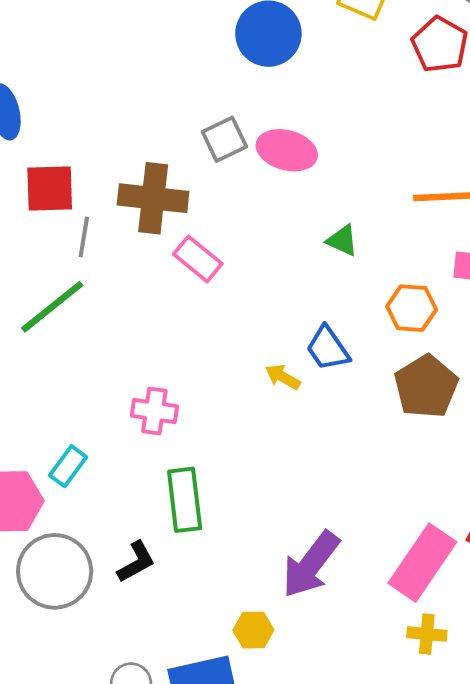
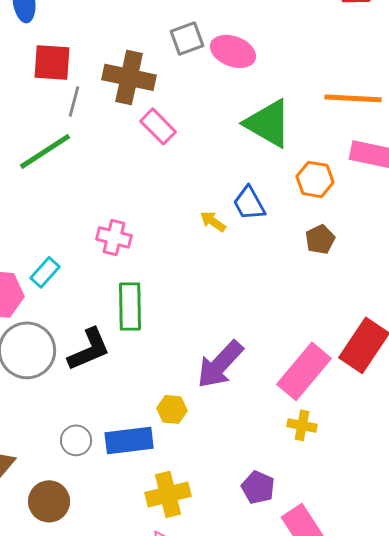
green triangle: (342, 241) -> (268, 123), size x2.0
brown pentagon: (426, 387) -> (320, 239), size x0.6
black L-shape: (136, 562) -> (89, 349), size x1.4

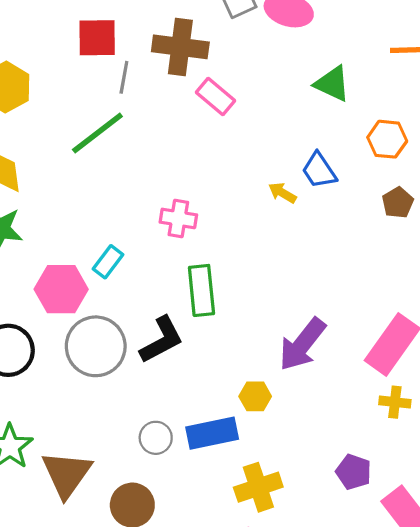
green triangle: (268, 123) -> (332, 84), size x0.7

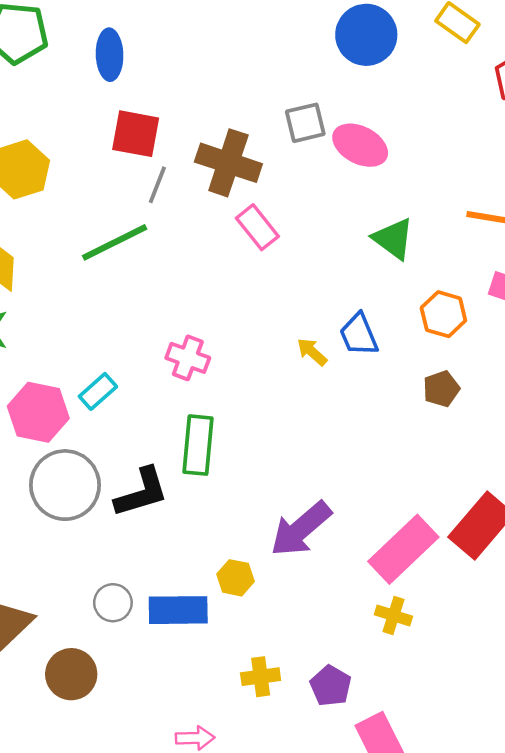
yellow cross: (258, 487) -> (261, 677), moved, size x0.7

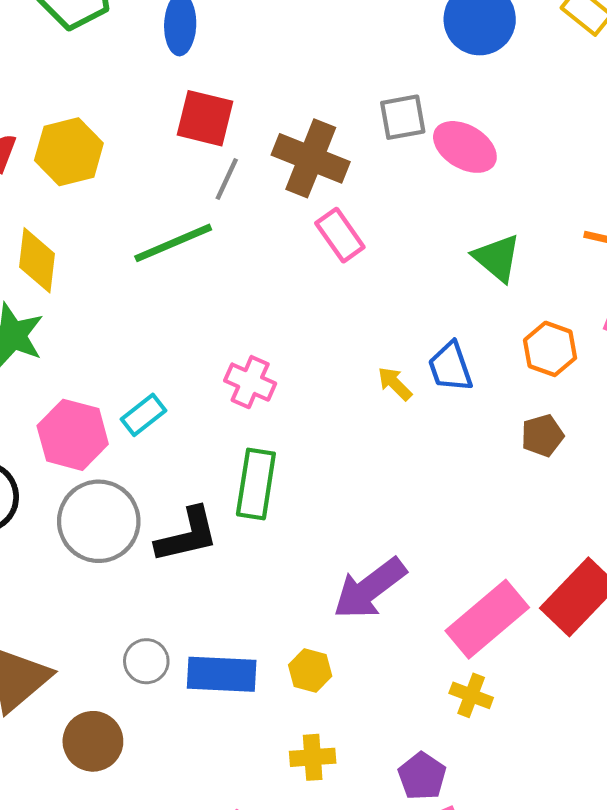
yellow hexagon: (235, 578) -> (310, 670), moved
purple pentagon: (331, 686) -> (422, 776), moved

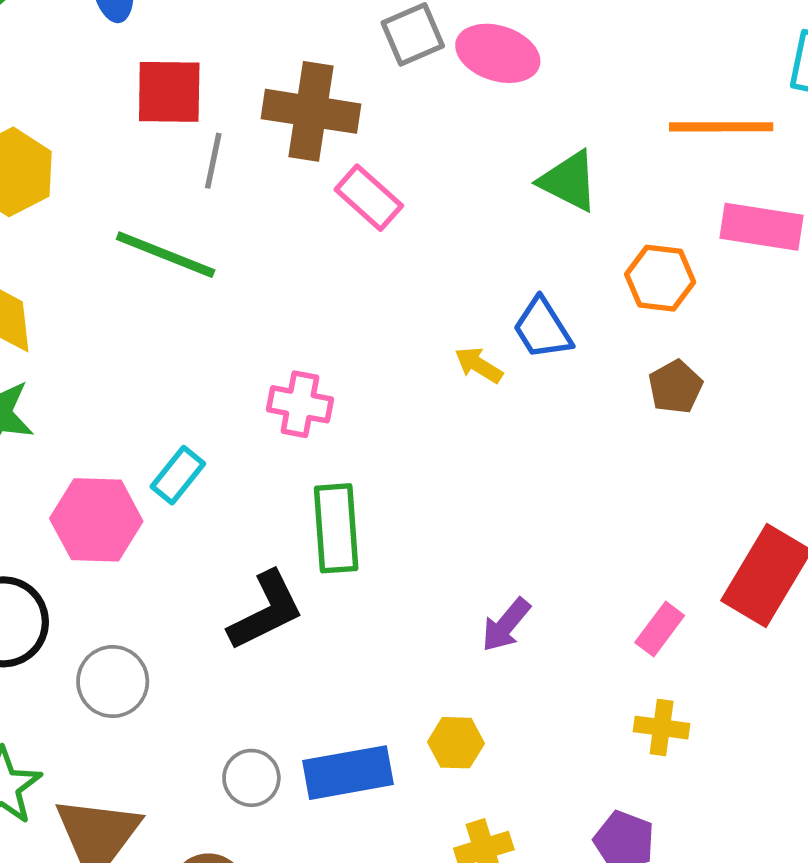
green line: (173, 243) -> (166, 255), turned 58
gray circle: (99, 521) -> (113, 682), moved, size x0.7
purple arrow: (370, 589) -> (506, 625), size x0.6
pink rectangle: (487, 619) -> (660, 629), size x0.5

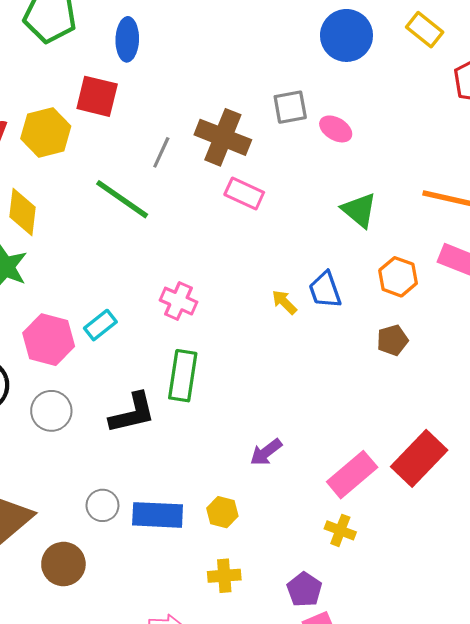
pink ellipse: (498, 53) -> (336, 129), size x0.7
red square: (169, 92) -> (97, 96), moved
pink rectangle: (369, 198) -> (244, 193), turned -30
pink rectangle: (660, 629) -> (352, 475), size x1.6
gray circle: (113, 682) -> (51, 411), moved

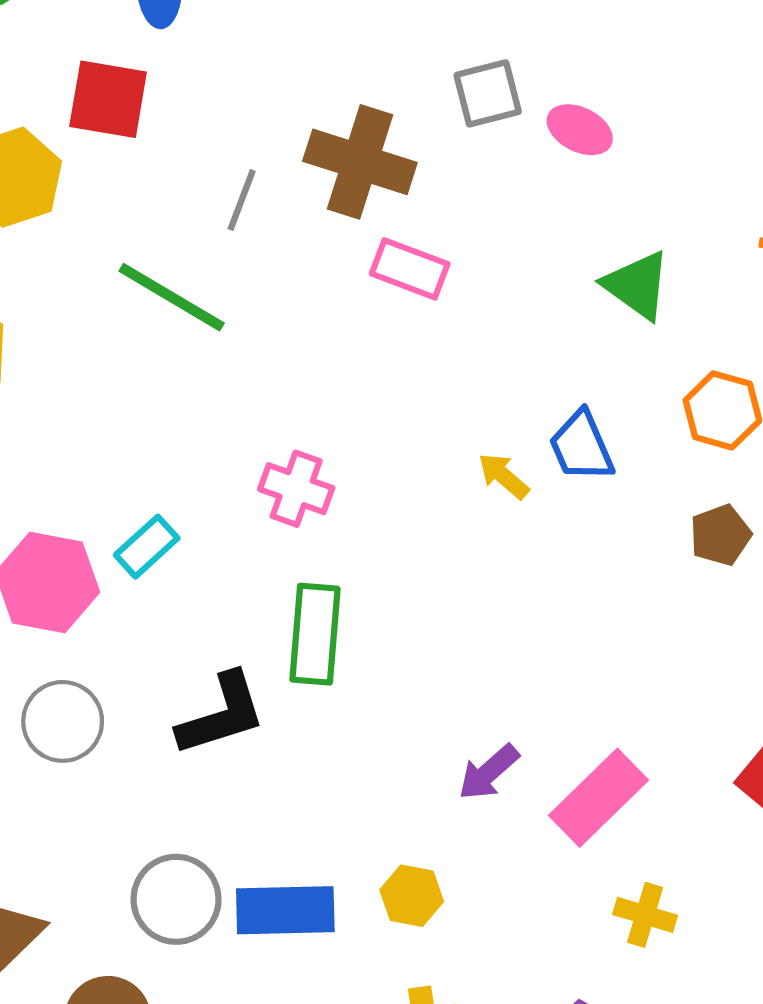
pink rectangle: (352, 475) -> (598, 798), moved
gray circle: (102, 505) -> (176, 899), size x1.4

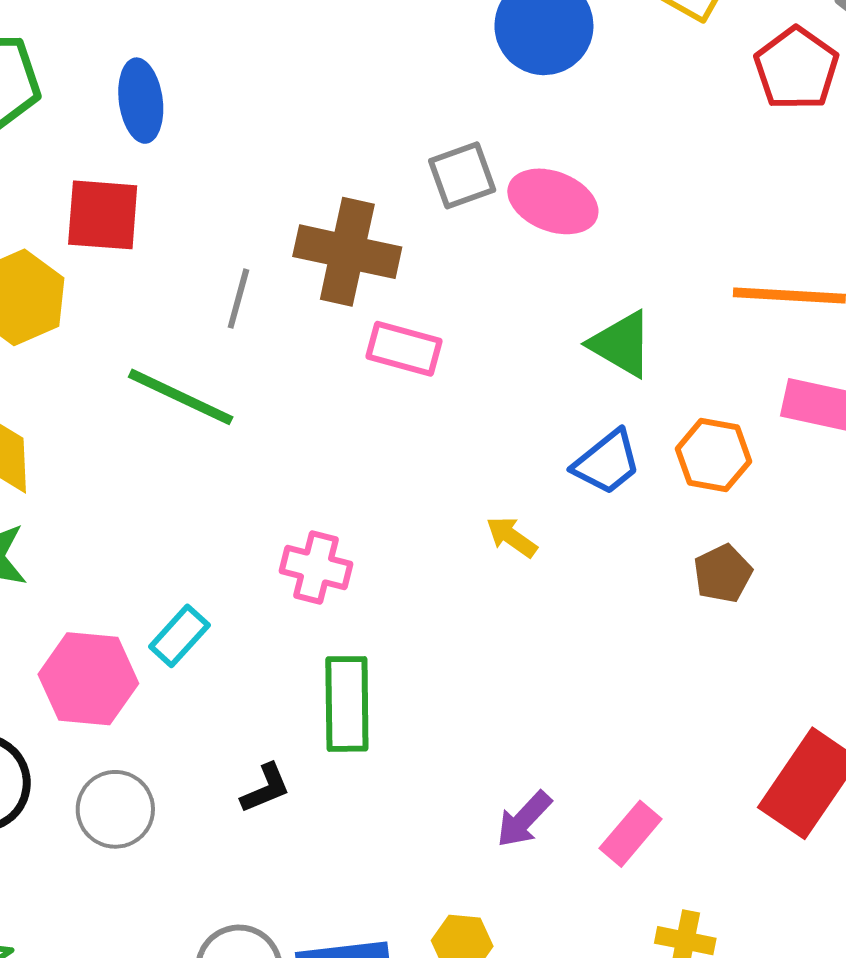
pink ellipse: (580, 130) -> (553, 201), size x1.4
blue trapezoid: (581, 446) -> (607, 462), moved, turned -100
black L-shape: (222, 714) -> (266, 788), size x0.6
pink rectangle: (598, 798) -> (631, 834), size x0.7

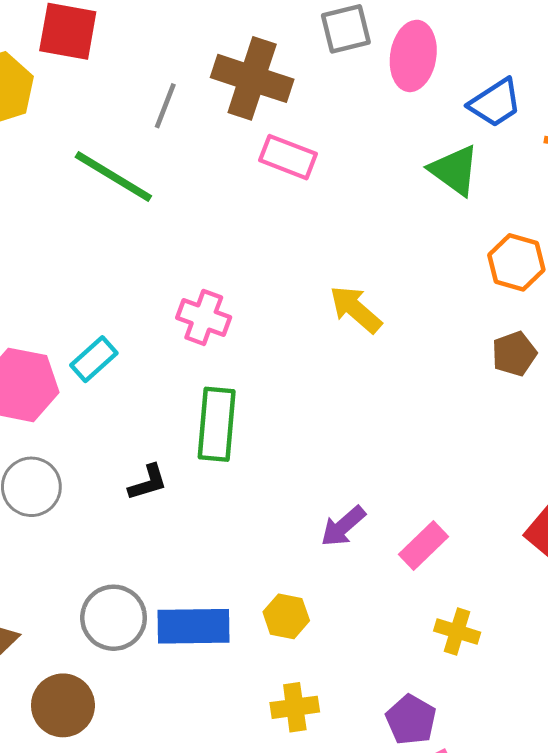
pink ellipse: (553, 201) -> (413, 56), turned 72
blue trapezoid: (607, 462) -> (495, 103), moved
yellow arrow: (512, 537) -> (356, 309), size x1.4

